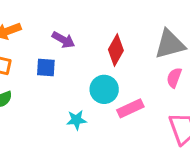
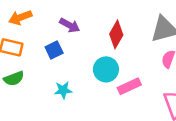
blue square: (46, 67) -> (54, 50), turned -30
cyan star: (76, 120) -> (63, 90), moved

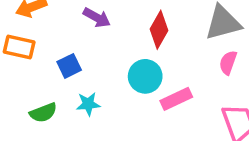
blue square: (54, 50) -> (69, 66), moved
green semicircle: (14, 79) -> (43, 113), moved

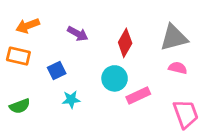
pink semicircle: (228, 63) -> (178, 68), turned 84
green semicircle: (43, 113) -> (20, 106), moved

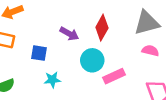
purple arrow: (78, 34) -> (69, 34), moved
blue square: (57, 71) -> (39, 53), turned 35

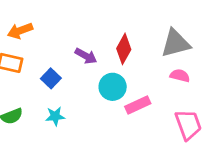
blue square: (39, 53) -> (51, 78), turned 35
cyan star: (52, 80) -> (55, 116), moved

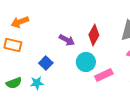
blue square: (51, 78) -> (46, 63), moved
cyan star: (55, 116) -> (37, 83), moved

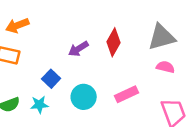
purple arrow: (67, 40) -> (78, 49), turned 119
cyan circle: (86, 62) -> (84, 97), moved

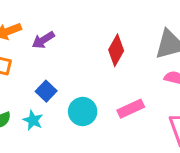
purple arrow: (78, 49) -> (43, 40), moved
cyan star: (39, 105) -> (33, 120), turned 30

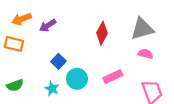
blue square: (46, 91) -> (59, 61), moved
cyan star: (33, 120) -> (52, 89), moved

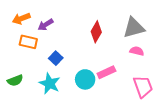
orange rectangle: (14, 44) -> (28, 42), moved
cyan circle: (77, 79) -> (85, 79), moved
cyan star: (52, 89) -> (50, 83), size x1.5

